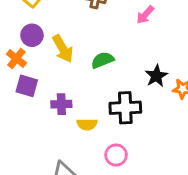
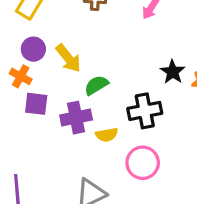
green semicircle: (102, 60) -> (96, 85), moved
purple cross: (61, 104) -> (76, 118), size x1.4
pink circle: (116, 155) -> (143, 163), size x1.4

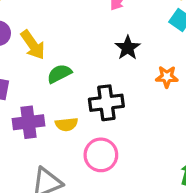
black star: (173, 72) -> (128, 48), moved
purple cross: (76, 118) -> (29, 122), moved

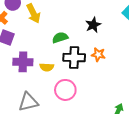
green semicircle: (59, 74) -> (60, 38), moved
orange star: (167, 77) -> (98, 55), moved

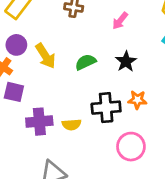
green semicircle: (60, 38) -> (86, 62), moved
pink circle: (65, 90) -> (131, 147), moved

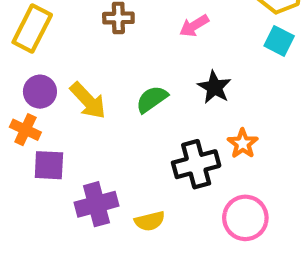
pink arrow: (120, 21) -> (194, 26), turned 30
orange star: (137, 100) -> (243, 144), turned -30
yellow semicircle: (71, 125) -> (150, 221), moved

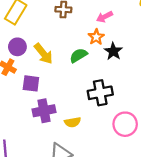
orange star: (243, 144) -> (96, 37), moved
purple square: (49, 165) -> (31, 83), moved

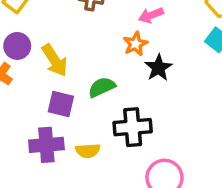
green semicircle: (79, 55) -> (102, 87), moved
purple square: (31, 83) -> (61, 104), moved
yellow semicircle: (73, 122) -> (88, 151), moved

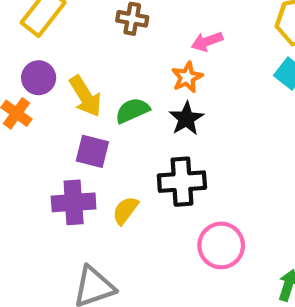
black star: (158, 68) -> (186, 119), moved
green semicircle: (102, 87) -> (132, 110), moved
yellow semicircle: (88, 151) -> (125, 210), turned 130

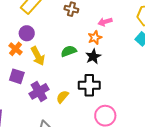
yellow arrow: (85, 96) -> (38, 56), moved
purple square: (92, 151) -> (17, 76), moved
purple cross: (74, 202) -> (39, 91), turned -30

